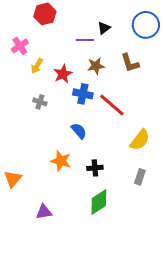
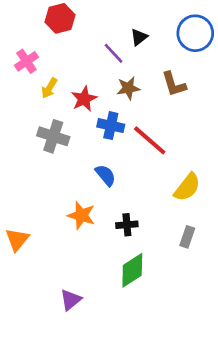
purple line: (85, 40) -> (114, 53), turned 48
gray cross: (40, 102) -> (53, 136), size x1.6
purple triangle: (44, 212) -> (71, 300), moved, turned -30

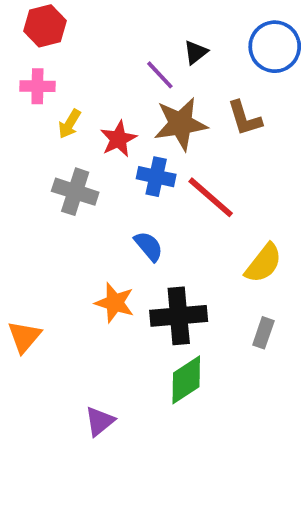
red hexagon: (60, 18) -> (45, 26), moved
pink cross: (26, 61) -> (37, 86), turned 35
brown star: (128, 88) -> (181, 124), size x1.6
black cross: (127, 225) -> (179, 316), size x1.8

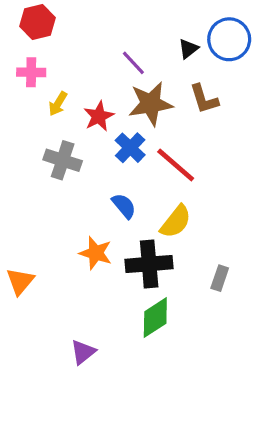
black triangle: (196, 52) -> (188, 49), moved
blue cross: (156, 177) -> (130, 148), turned 32
yellow semicircle: (263, 263) -> (176, 222), moved

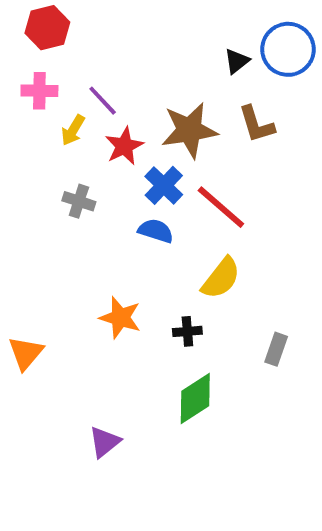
purple line: (133, 63) -> (103, 101), moved
gray cross: (63, 160) -> (79, 201), size x0.7
blue semicircle: (124, 206) -> (156, 231), moved, turned -32
black cross: (149, 264) -> (187, 331), size x0.5

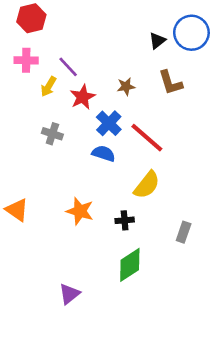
brown star: (189, 130) -> (126, 87), size x0.5
orange triangle: (26, 353) -> (17, 210), moved, turned -35

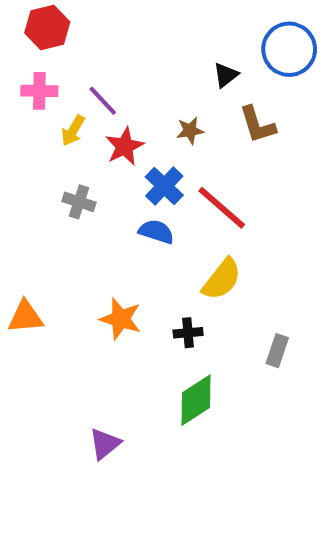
black triangle: (157, 41) -> (226, 75), moved
orange triangle: (17, 210) -> (25, 317), turned -40

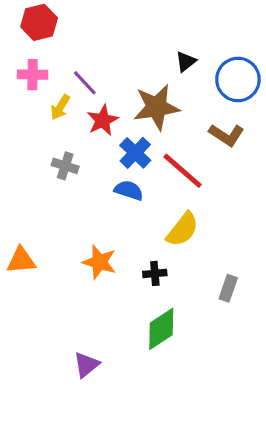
blue circle: (289, 49) -> (238, 79), moved
brown L-shape: (257, 125) -> (227, 135), moved, turned -40
brown star: (190, 131) -> (156, 107), size x2.0

